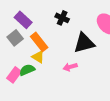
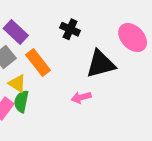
yellow triangle: (38, 57) -> (17, 83), moved
green semicircle: (27, 70) -> (21, 102), turned -56

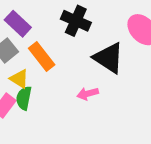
black cross: (70, 29) -> (76, 21), size x1.4
black triangle: (101, 64) -> (109, 58), turned 48

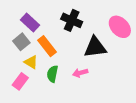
black triangle: (109, 58) -> (95, 47), turned -40
green semicircle: (24, 98) -> (52, 74), moved

